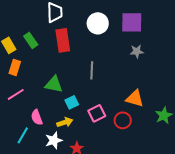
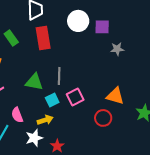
purple square: (132, 22) -> (102, 27), moved, size x0.7
gray line: (92, 70) -> (59, 76), moved
pink square: (97, 113) -> (75, 97), moved

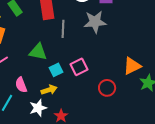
gray star: (117, 49) -> (95, 22), moved, size x1.6
gray line: (59, 76) -> (63, 29), moved
orange triangle: (115, 96) -> (132, 66), moved, turned -42

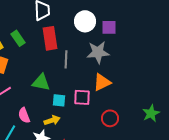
orange triangle: (132, 66) -> (102, 82), moved
pink square: (79, 67) -> (82, 97), turned 30
cyan square: (56, 70) -> (59, 100), turned 32

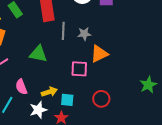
gray star: (98, 52) -> (84, 34), moved, size x0.6
cyan square: (59, 100) -> (67, 100), moved
red circle: (110, 118) -> (101, 99), moved

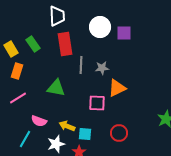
pink semicircle: (21, 87) -> (39, 121), turned -49
yellow arrow: (49, 92) -> (67, 126), turned -140

